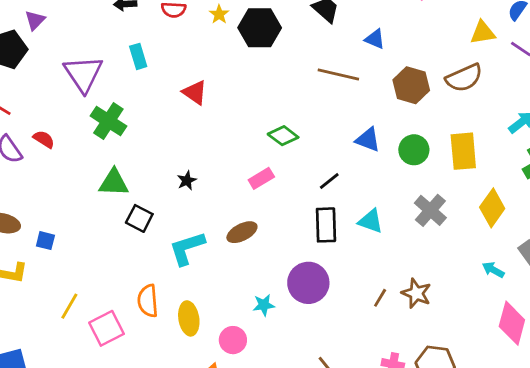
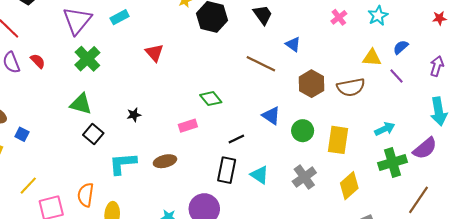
cyan rectangle: (138, 56) -> (120, 17), turned 66

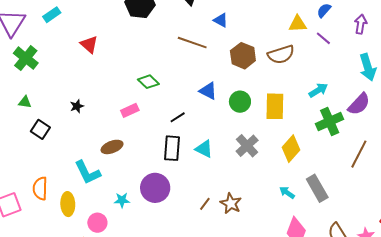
green triangle: (81, 104) -> (25, 102), size x0.6
cyan L-shape: (123, 163) -> (87, 172), moved, turned -104

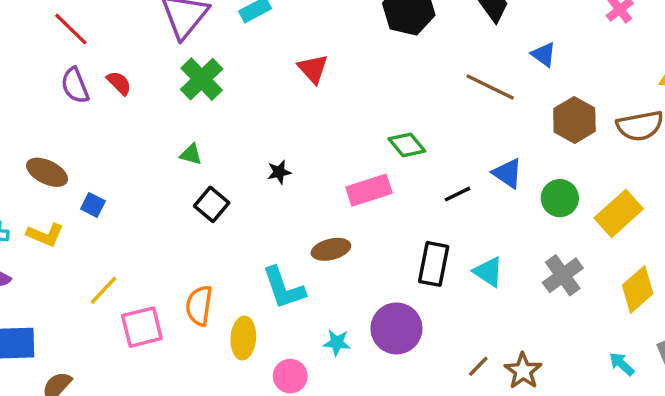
yellow rectangle: (275, 106) -> (619, 213), turned 40
pink rectangle: (130, 110) -> (369, 190), size x1.4
black line: (178, 117) -> (457, 194), moved

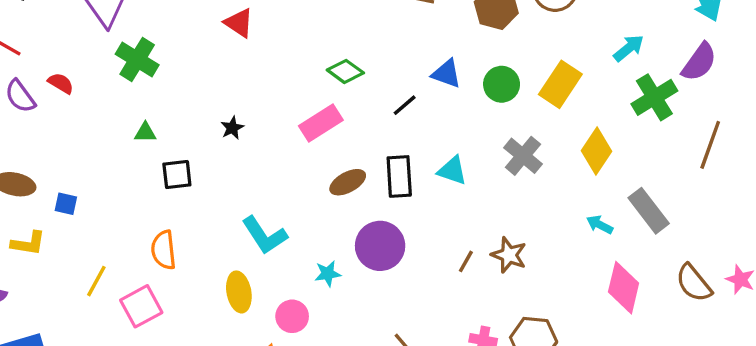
black square: (212, 204) -> (177, 174), turned -32
brown ellipse: (331, 249) -> (348, 182), moved
orange semicircle: (199, 306) -> (164, 250), moved

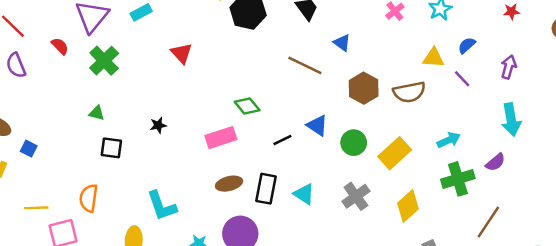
purple semicircle: (699, 62) -> (495, 162), size x0.7
red semicircle: (61, 83) -> (60, 46), moved
yellow line: (96, 281) -> (36, 208), turned 45

